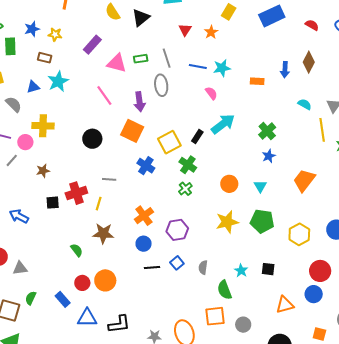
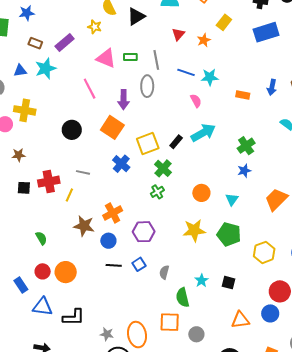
yellow star: (55, 34) -> (95, 27), moved
purple rectangle: (92, 45) -> (65, 42), moved
brown star: (103, 233) -> (84, 226), moved

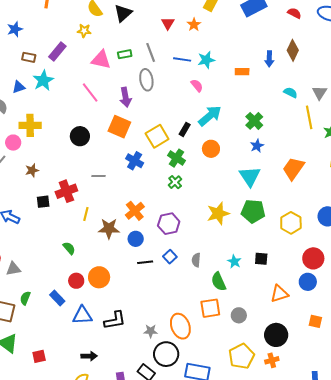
orange circle: (201, 193) -> (211, 149), moved
yellow line: (69, 195) -> (86, 214), moved
cyan triangle: (232, 199) -> (250, 176), size x1.6

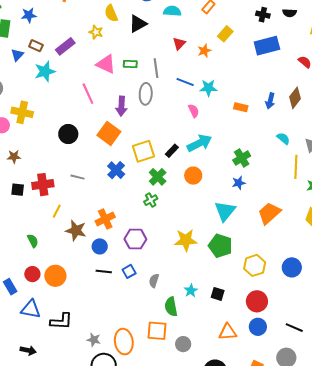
blue triangle: (19, 87) -> (17, 55), moved, turned -40
red circle: (313, 258) -> (257, 301), moved

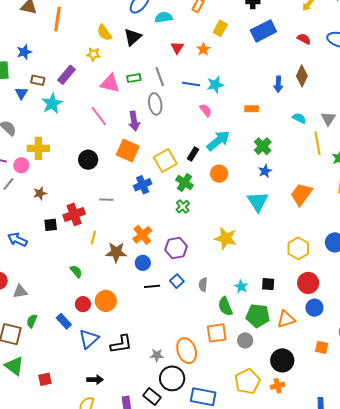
orange rectangle: (241, 107) -> (252, 109), moved
blue cross: (116, 170) -> (143, 185), turned 36
yellow star: (186, 240) -> (226, 238), turned 30
green pentagon: (220, 246) -> (258, 316), moved
blue triangle: (31, 309) -> (89, 339), turned -40

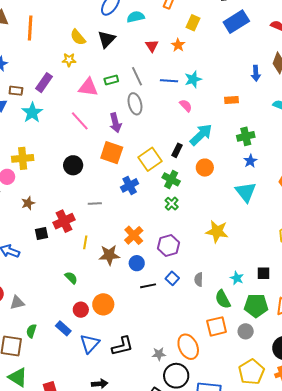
green cross: (263, 146) -> (246, 136), turned 36

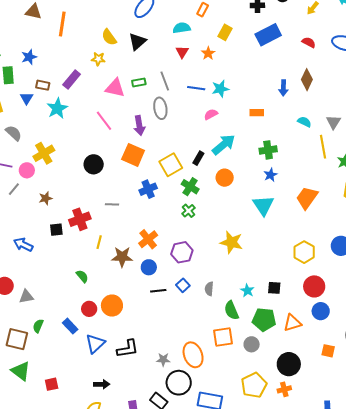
cyan semicircle: (136, 17) -> (182, 28), moved
pink semicircle: (186, 106) -> (211, 114), turned -80
yellow cross: (23, 158) -> (44, 153), turned -30

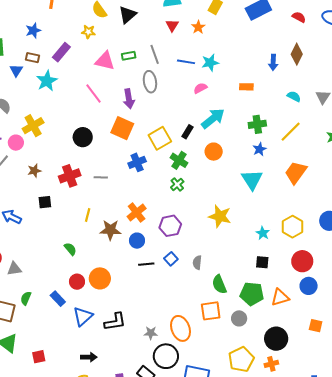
blue star: (29, 57) -> (33, 31), moved
yellow line: (323, 147) -> (291, 132), moved, turned 55
red cross: (80, 219) -> (70, 176), moved
cyan star: (247, 290) -> (263, 233), moved

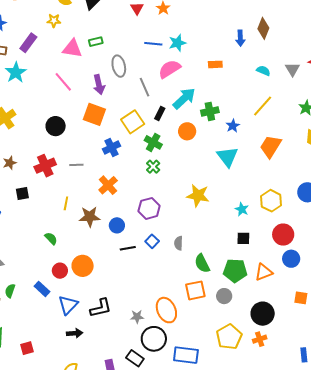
gray line: (155, 54) -> (144, 87), moved
pink semicircle: (200, 88) -> (169, 69), size x1.6
green cross: (257, 124) -> (210, 111), moved
orange cross: (137, 213) -> (108, 185), moved
black arrow: (89, 357) -> (75, 333), moved

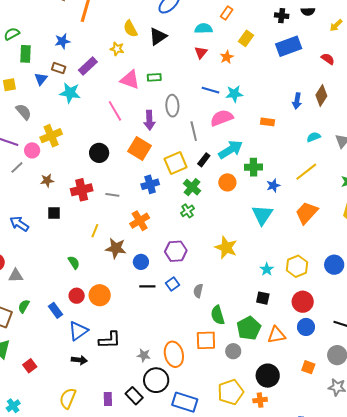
cyan semicircle: (263, 71) -> (314, 137), turned -56
cyan star: (16, 72) -> (70, 93), turned 30
green pentagon: (235, 271) -> (249, 328), turned 30
red square: (27, 348) -> (30, 366), turned -32

